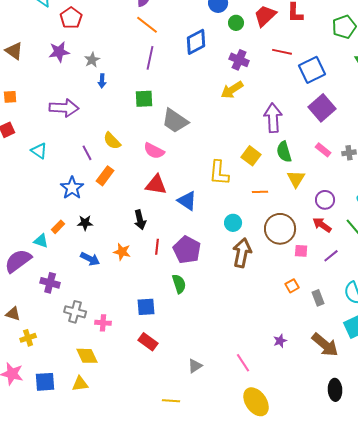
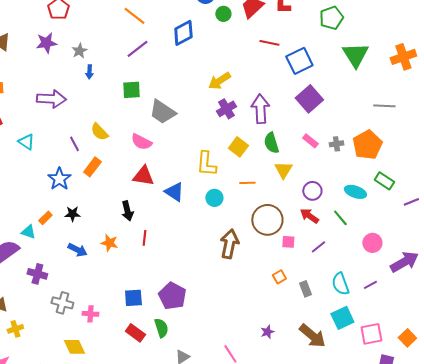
purple line: (150, 58) -> (137, 49), turned 40
purple cross: (239, 60) -> (226, 109), moved, turned 36
cyan circle: (233, 223) -> (214, 198), moved
purple pentagon: (187, 250) -> (172, 296), moved
green semicircle: (179, 284) -> (161, 328), moved

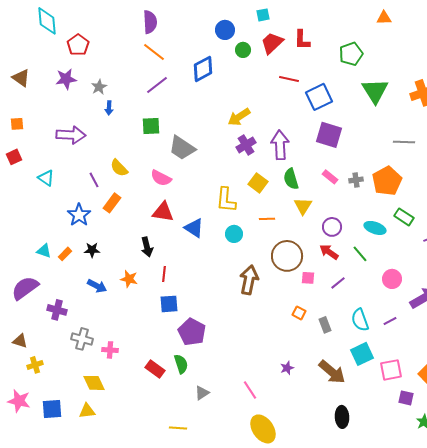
purple square: (309, 99) -> (329, 135), turned -32
cyan triangle: (28, 232) -> (44, 251), moved
orange square: (279, 277) -> (299, 313), turned -32
blue square: (133, 298) -> (169, 304), moved

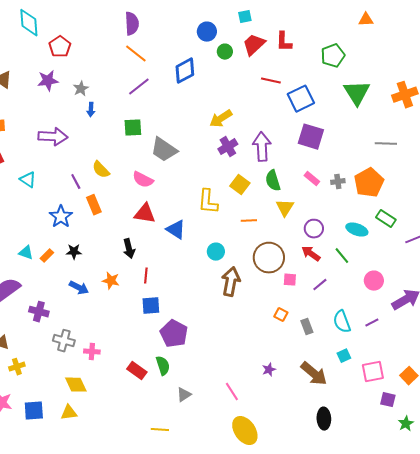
orange rectangle: (112, 203) -> (94, 205), turned -60
cyan circle: (234, 234) -> (216, 252), moved
cyan square: (362, 354) -> (344, 356), size x0.6

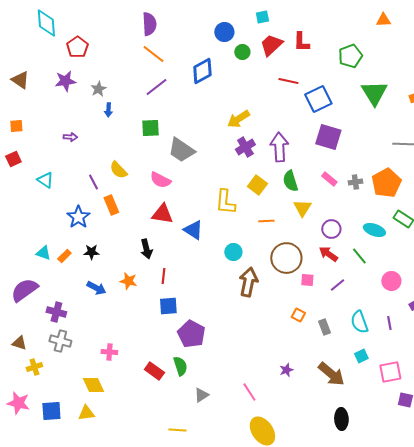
purple arrow: (53, 137) -> (70, 137), size x0.5
purple line: (372, 323) -> (389, 323), turned -72
gray cross: (64, 341) -> (60, 341), moved

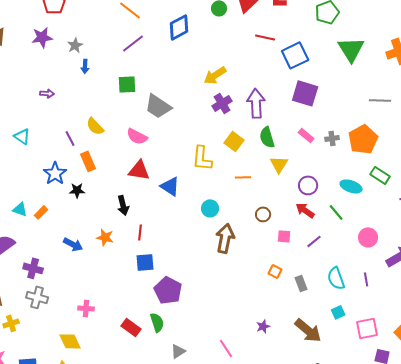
black star: (91, 252) -> (77, 190), moved
brown circle: (286, 258) -> (263, 214), size x0.5

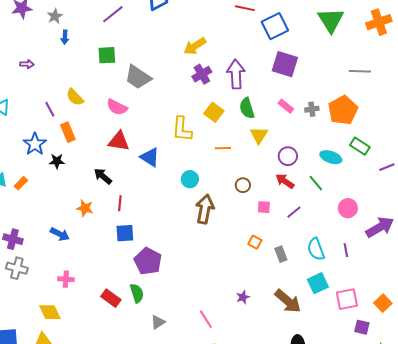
black arrow: (123, 205) -> (103, 176), turned 144
blue arrow: (73, 244) -> (60, 234), moved
cyan square: (338, 312) -> (318, 283), size x1.5

